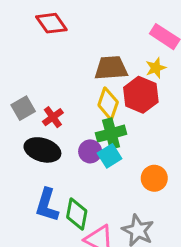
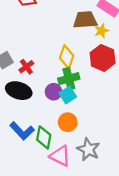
brown trapezoid: (111, 68) -> (85, 20), moved
red hexagon: (141, 95) -> (103, 58), moved
orange circle: (154, 178) -> (68, 122), moved
blue L-shape: (47, 205) -> (22, 131), turned -60

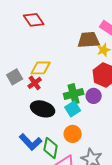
yellow diamond: (67, 57) -> (41, 68), moved, turned 70
black ellipse: (19, 91) -> (43, 109), moved
purple circle: (54, 92) -> (94, 96), moved

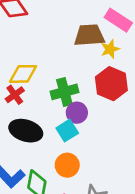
green cross: (74, 94) -> (64, 92), moved
purple circle: (94, 96) -> (77, 113), moved

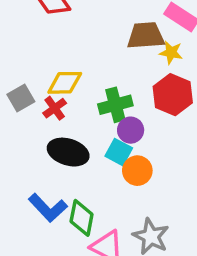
yellow star: (110, 49) -> (171, 52), turned 30
cyan square: (67, 131) -> (119, 152), turned -30
orange circle: (67, 165) -> (137, 171), moved

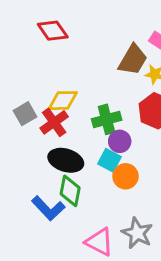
brown trapezoid: (146, 36) -> (133, 60), turned 124
red cross: (55, 108) -> (54, 122), size x1.4
green diamond: (82, 218) -> (70, 191), moved

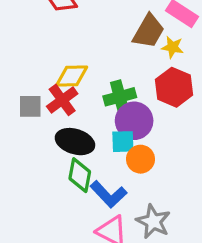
gray square: (25, 114) -> (30, 106), moved, turned 30
purple circle: (120, 141) -> (134, 121), size x1.5
cyan square: (109, 160) -> (123, 142), turned -30
blue L-shape: (48, 208) -> (109, 194), moved

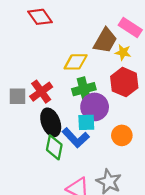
yellow diamond: (72, 76) -> (76, 62), moved
black ellipse: (75, 142) -> (51, 122), turned 52
orange circle: (140, 159) -> (122, 135), moved
blue L-shape: (109, 194) -> (76, 138), moved

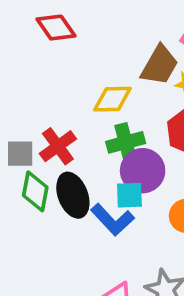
green diamond: (54, 147) -> (35, 191), moved

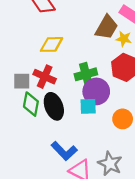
yellow diamond: (112, 99) -> (52, 44), moved
red cross: (58, 146) -> (45, 77), turned -30
blue L-shape: (112, 220) -> (64, 151), moved

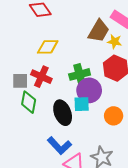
black ellipse: (54, 106) -> (63, 113), moved

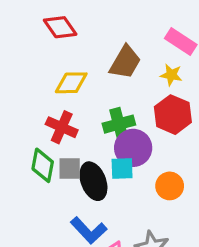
brown trapezoid: (99, 31) -> (125, 62), moved
gray square: (20, 81) -> (70, 169), moved

